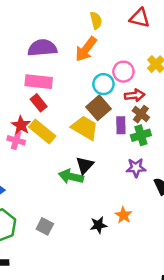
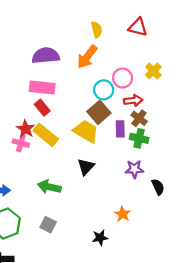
green cross: (141, 135) -> (139, 138), turned 30
green arrow: (71, 176) -> (49, 187), moved
black star: (98, 225) -> (100, 238), moved

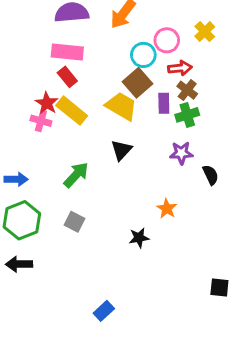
green cross: (139, 138) -> (187, 115), turned -30
green arrow: (49, 187) -> (76, 175), turned 120

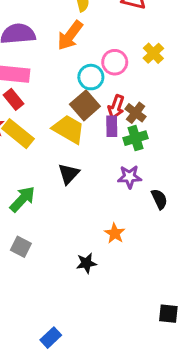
red arrow: (180, 68) -> (116, 107), moved, turned 115

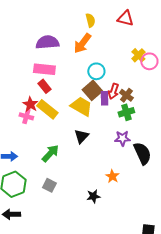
pink circle: (115, 62) -> (149, 61), moved
purple rectangle: (112, 126) -> (104, 98), moved
black semicircle: (159, 199) -> (142, 153), size x1.6

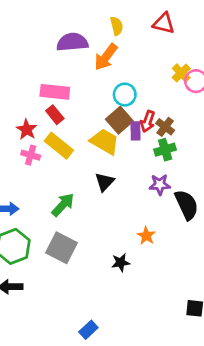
purple semicircle: (47, 42) -> (72, 42), moved
red star: (30, 104) -> (27, 129), moved
gray square: (49, 185) -> (62, 248), size x1.6

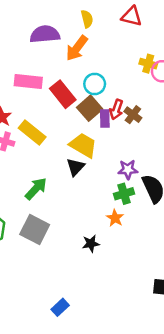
yellow cross: (181, 73) -> (148, 64), turned -30
red rectangle: (55, 115) -> (63, 94), moved, size x1.5
yellow trapezoid: (105, 142) -> (83, 145), moved
green cross: (165, 150) -> (124, 194), moved

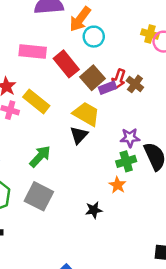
cyan circle: (95, 84) -> (94, 37), moved
purple rectangle: (105, 118) -> (107, 88), turned 70

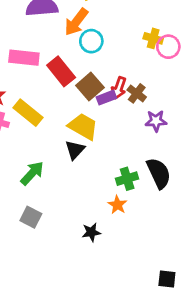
purple star: (130, 138) -> (156, 121), moved
gray square: (39, 196) -> (31, 217), size x0.7

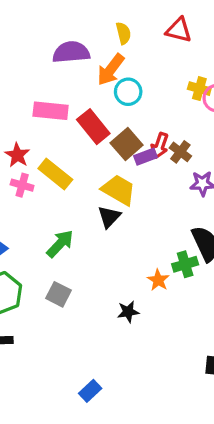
green cross: (127, 179) -> (185, 264), moved

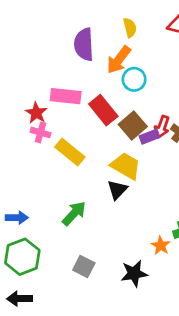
purple semicircle: (71, 52) -> (84, 44), turned -88
red star: (17, 155) -> (36, 113), moved
pink cross: (22, 185) -> (41, 132), moved
gray square: (58, 294) -> (84, 267), moved
black star: (128, 312) -> (134, 273), size x1.4

